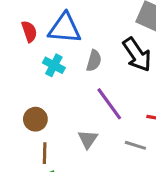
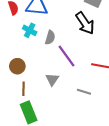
gray semicircle: (94, 61) -> (50, 38), moved
gray line: (135, 145) -> (84, 92), moved

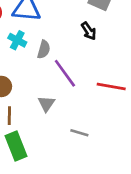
black arrow: (85, 23) -> (89, 31), size x0.6
gray line: (84, 92) -> (79, 133), moved

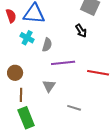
purple line: (65, 73) -> (63, 63), turned -60

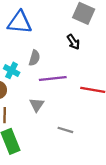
cyan cross: (27, 38) -> (12, 70), moved

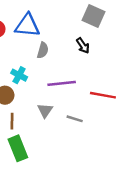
gray semicircle: (34, 58) -> (43, 50), moved
gray line: (65, 130) -> (75, 119), moved

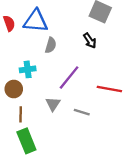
cyan cross: (19, 75) -> (28, 69), turned -35
purple line: (62, 83) -> (69, 78), turned -45

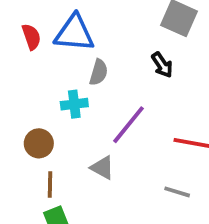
cyan cross: (28, 69) -> (74, 104), moved
gray triangle: (53, 104) -> (102, 168), turned -35
gray line: (82, 112) -> (177, 192), moved

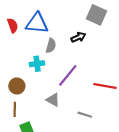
black arrow: (162, 65) -> (78, 37), moved, turned -80
brown line: (50, 184) -> (15, 109), moved
gray line: (177, 192) -> (85, 115), moved

